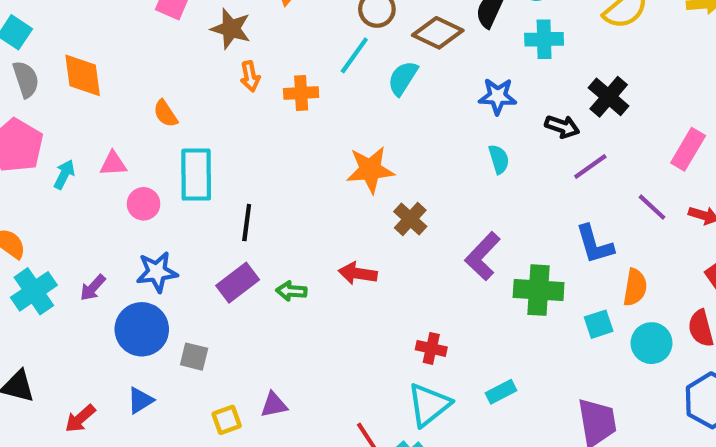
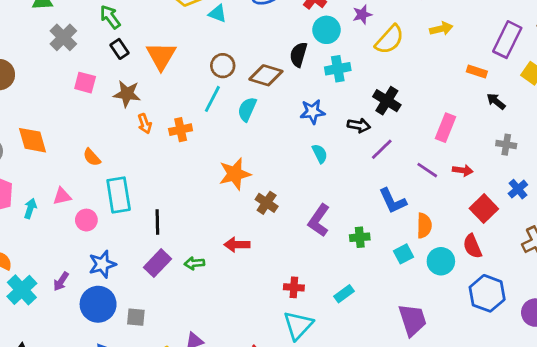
green cross: (539, 290) -> (360, 237), size x0.6
cyan rectangle: (501, 392) -> (344, 294), moved

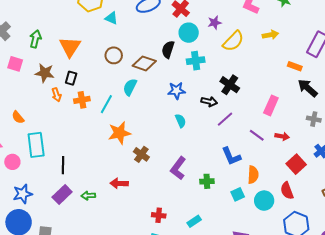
green arrow: (110, 17) -> (35, 39), moved, turned 48
black rectangle: (119, 49) -> (71, 78), moved, turned 48
cyan line: (212, 99) -> (106, 104), moved
black arrow: (496, 101) -> (308, 88), size x1.5

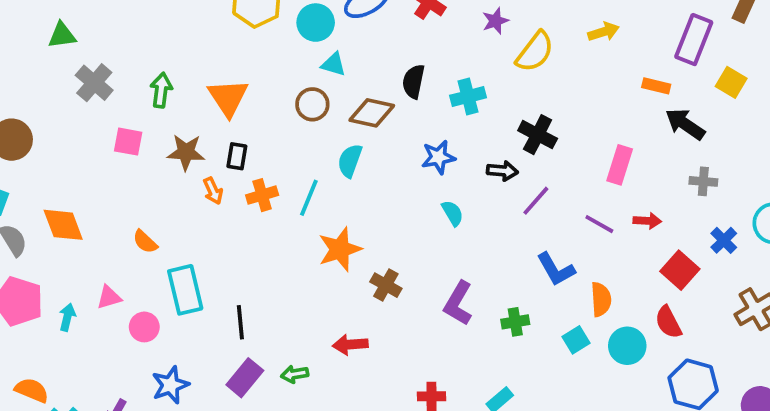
cyan triangle: (111, 18) -> (333, 64), moved
cyan circle: (189, 33) -> (316, 23), moved

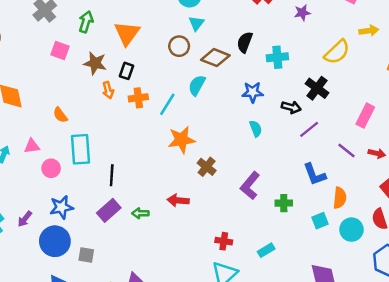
yellow semicircle: (535, 52) -> (337, 52), moved
cyan triangle: (333, 64) -> (196, 23), turned 42

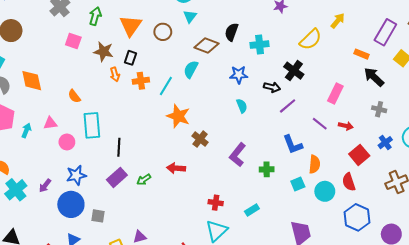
yellow arrow: (369, 31) -> (338, 21), turned -42
brown circle: (179, 46) -> (163, 32), moved
orange star: (181, 140) -> (178, 116), turned 30
green arrow: (140, 213) -> (144, 180), turned -32

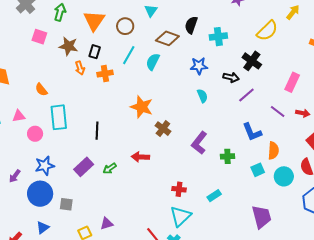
cyan line: (166, 86) -> (129, 55), moved
black line: (119, 147) -> (97, 131), moved

